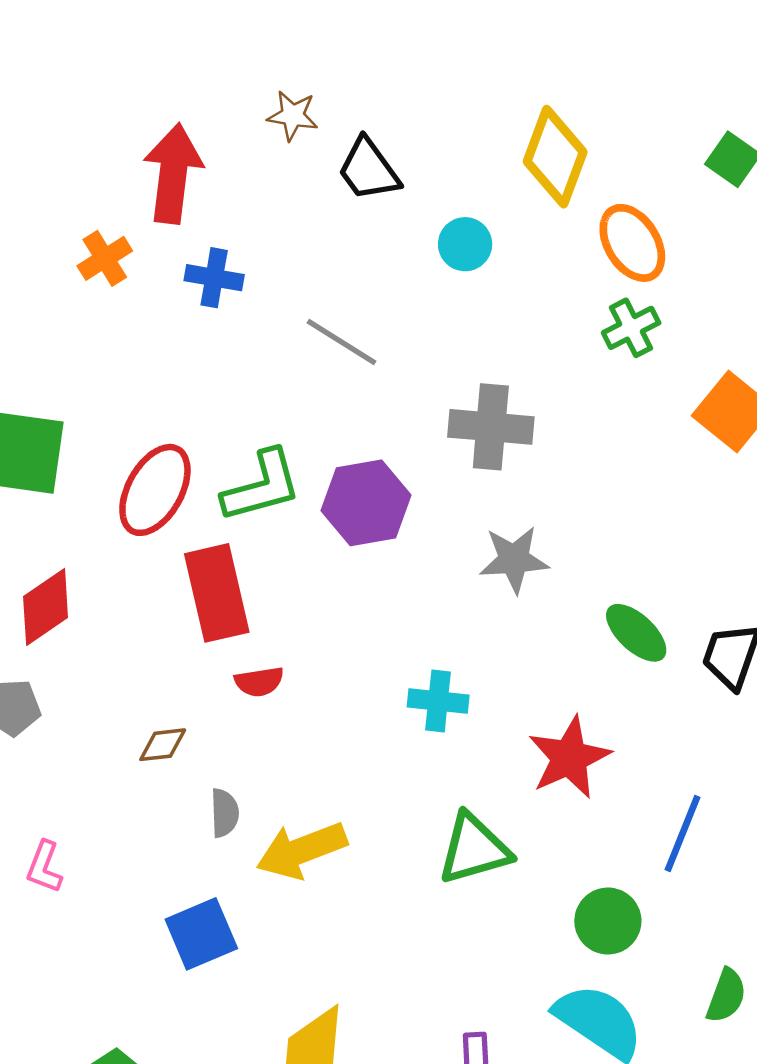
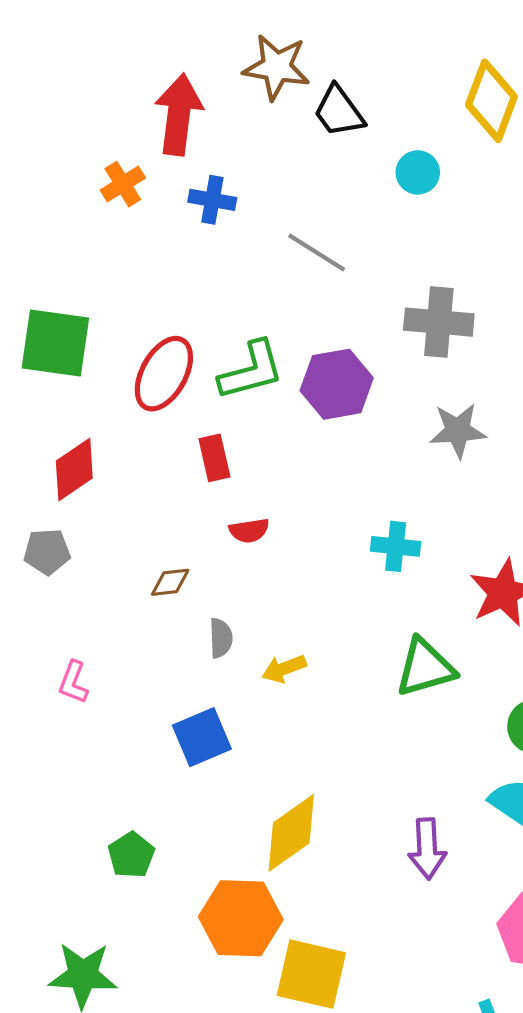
brown star: (293, 116) -> (277, 67), size x1.6
red rectangle: (217, 593) -> (214, 458), size x0.6
yellow arrow: (302, 850) -> (284, 669), size x0.6

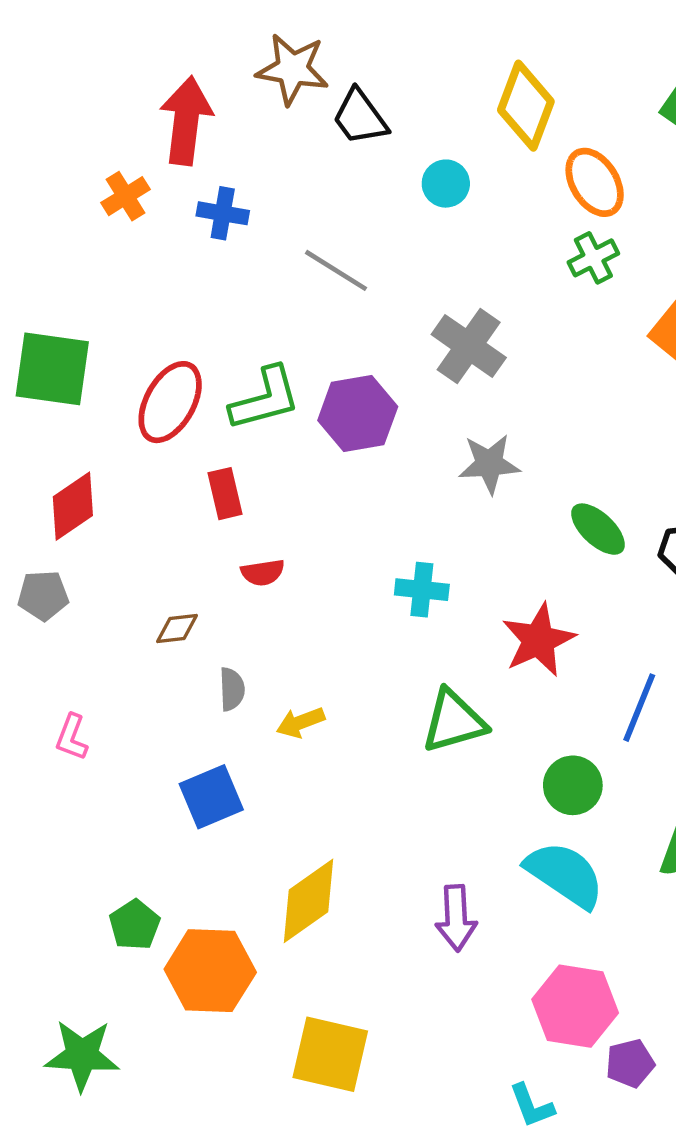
gray cross: (439, 322) -> (469, 346), turned 30
orange hexagon: (241, 918) -> (210, 971), moved

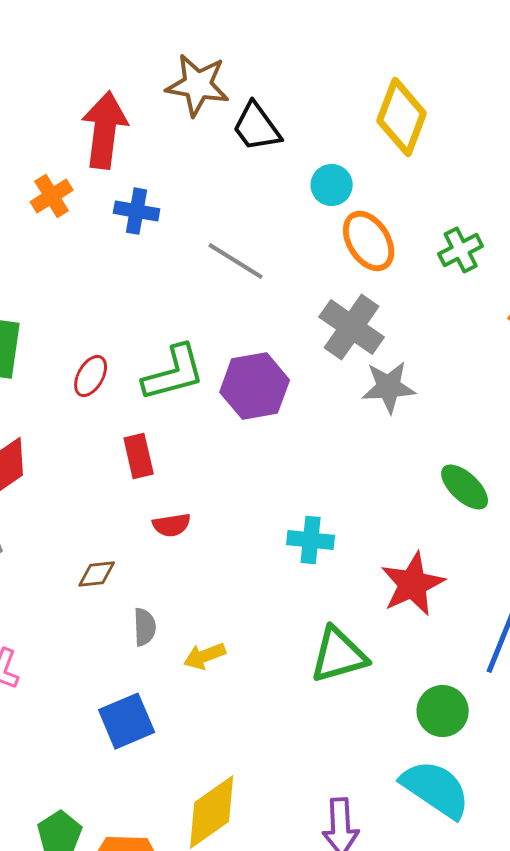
orange ellipse: (595, 182) -> (369, 241), moved
red ellipse: (170, 402) -> (91, 376), size x0.6
gray star: (489, 464) -> (389, 387), moved

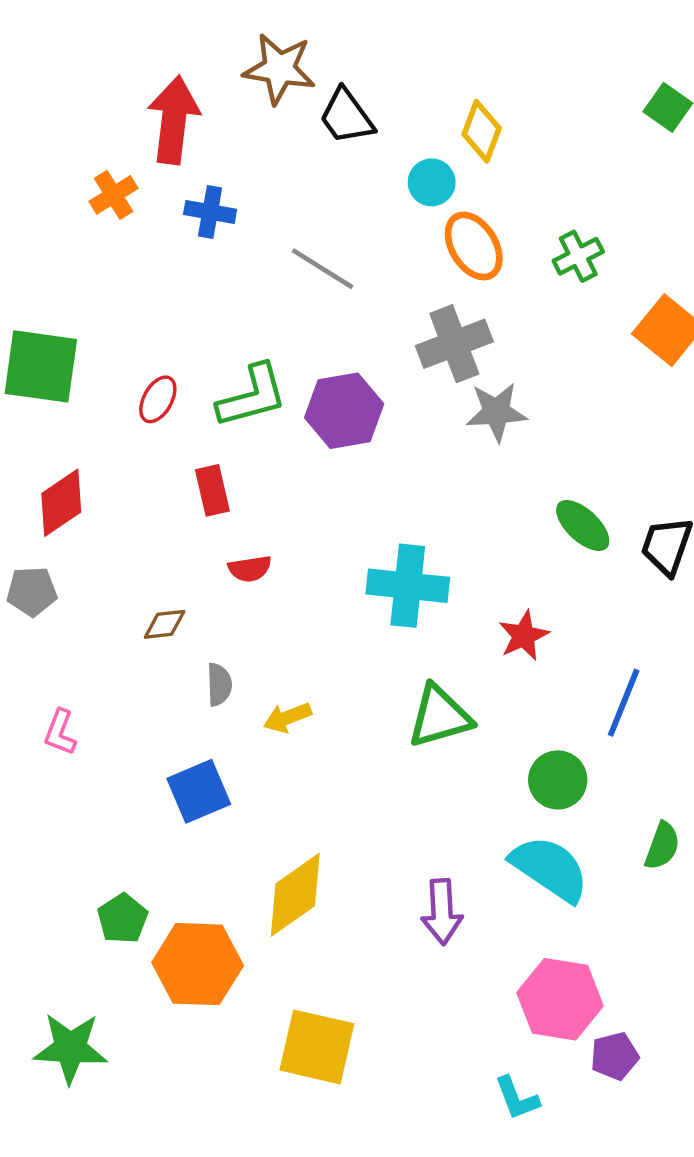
yellow diamond: (402, 117) -> (482, 131), moved, size x0.7
gray cross: (352, 327) -> (454, 344), turned 34
cyan cross: (311, 540) -> (408, 586), size x1.5
red star: (413, 584) -> (524, 636), size x0.7

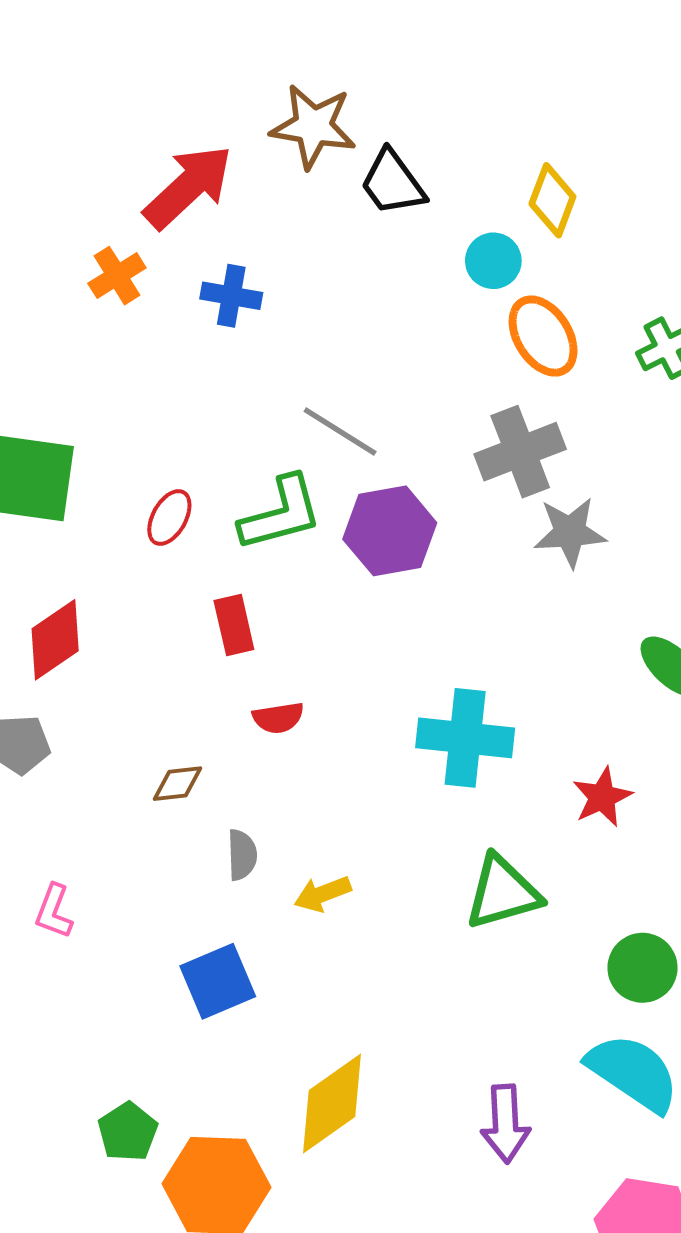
red arrow: (174, 120) -> (188, 187), turned 40
gray line: (323, 269) -> (340, 431), moved

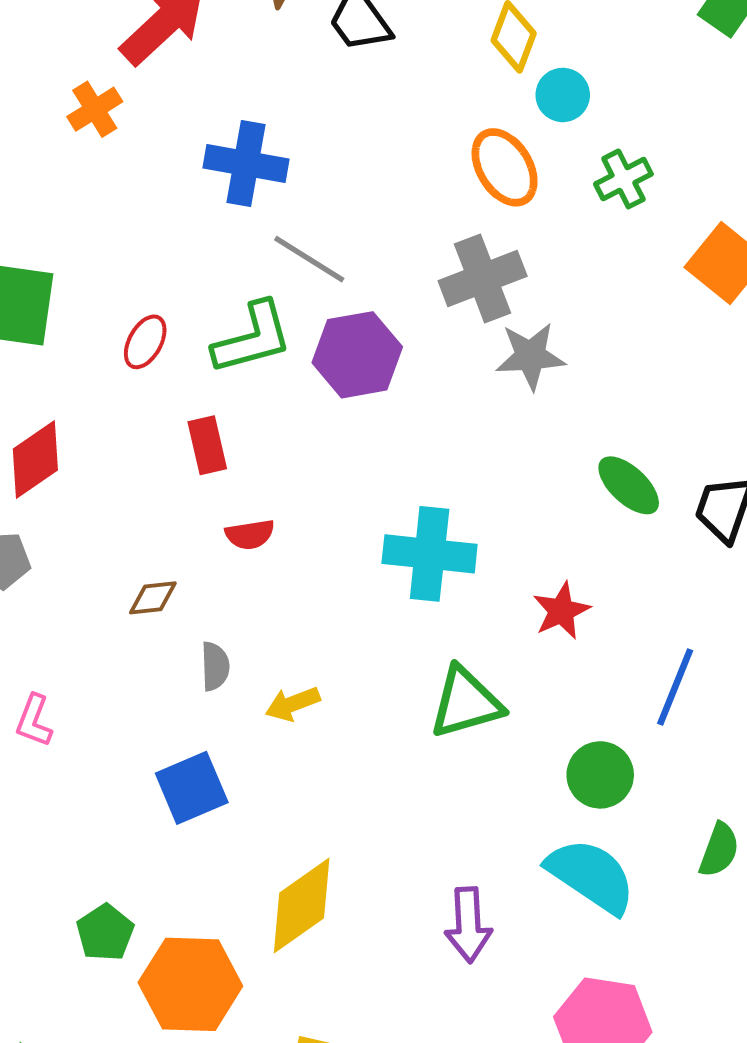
cyan circle: (493, 261) -> (563, 95), moved
blue cross: (231, 296) -> (246, 163), moved, size x1.4

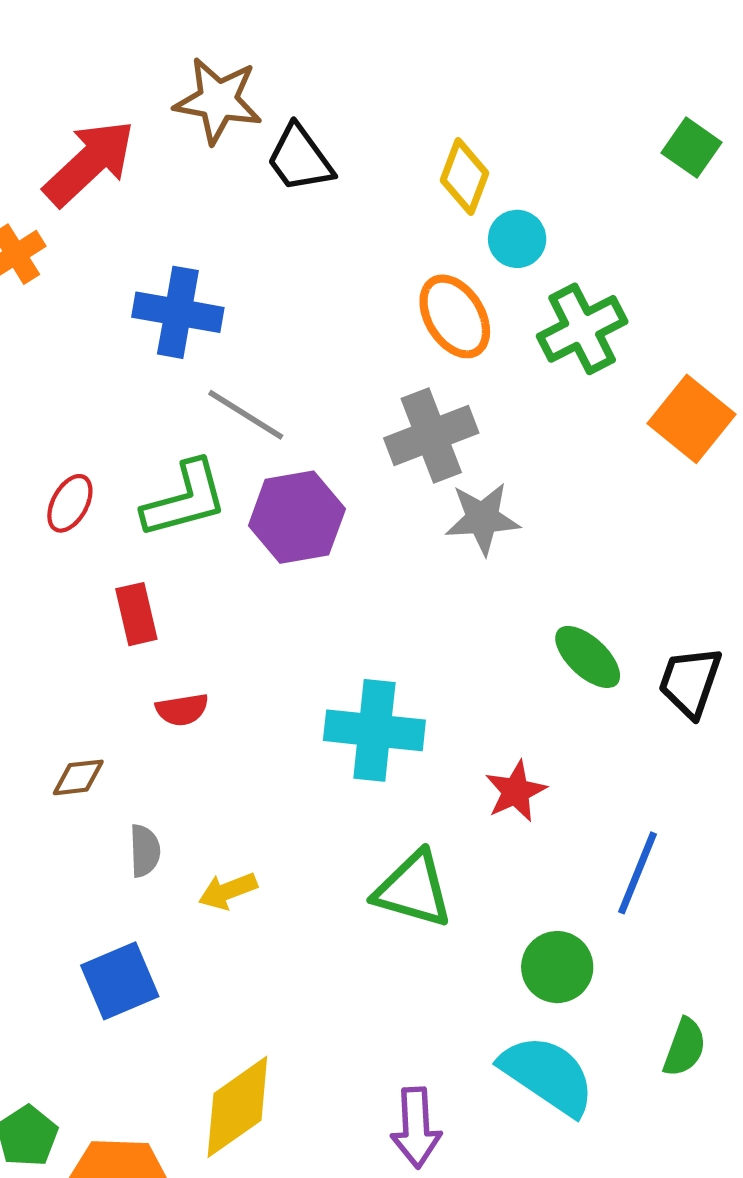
green cross: (623, 179) -> (582, 329), size x1.4
green triangle: (466, 703) -> (413, 890), turned 32

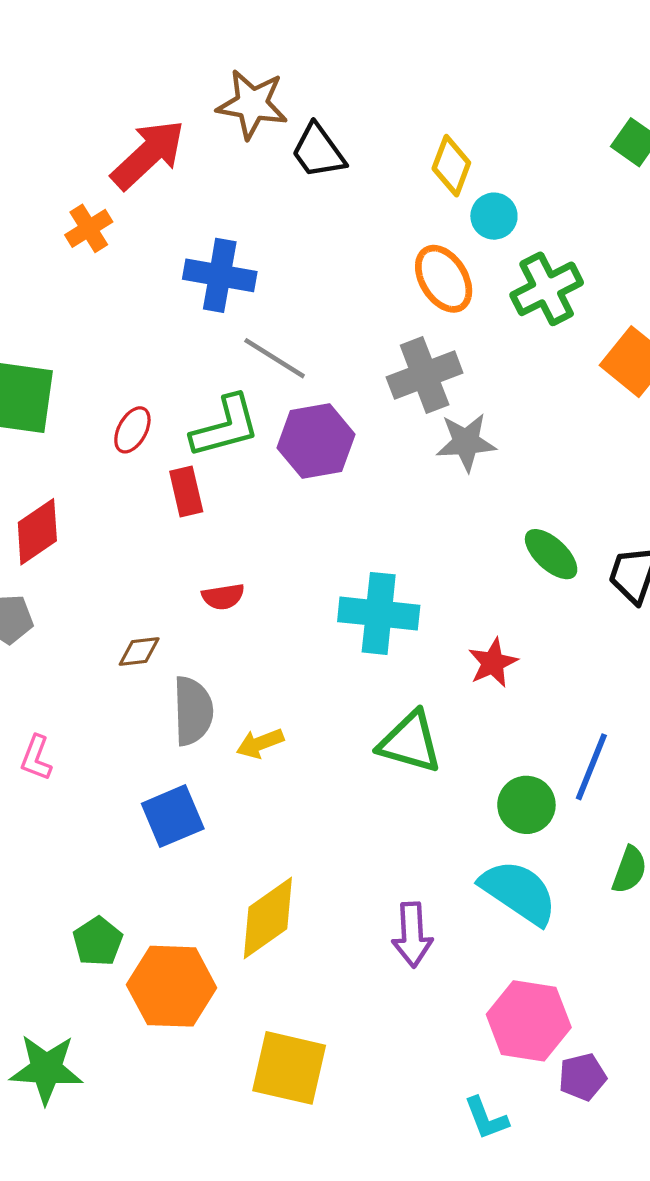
red rectangle: (136, 614) -> (186, 491), moved
gray semicircle: (145, 851) -> (193, 711), size x1.6
blue line: (637, 873) -> (591, 767), moved

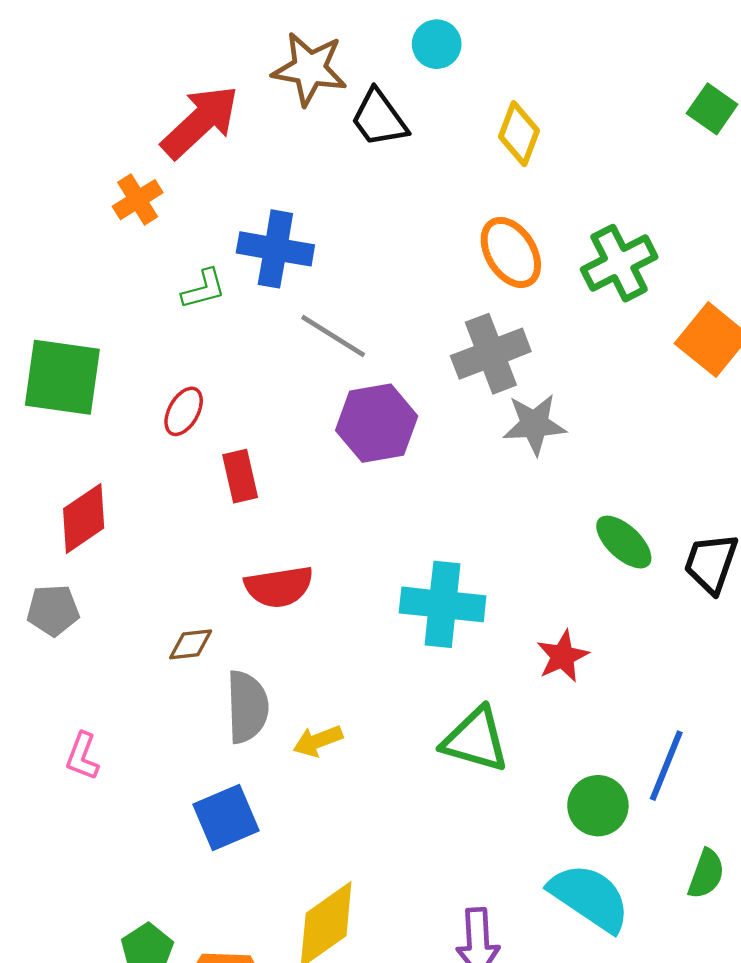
cyan circle: (494, 216) -> (437, 44), moved
green L-shape: (225, 427) -> (204, 289), moved, size x0.6
red semicircle: (223, 597) -> (279, 587), size x1.5

